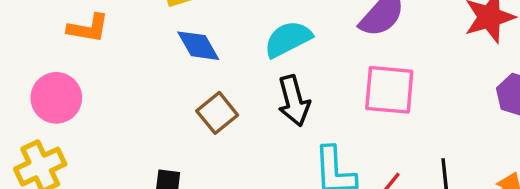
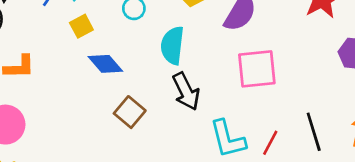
cyan semicircle: (288, 39) -> (172, 45), turned -45

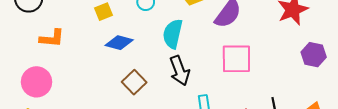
blue diamond: (105, 64) -> (119, 43), turned -40

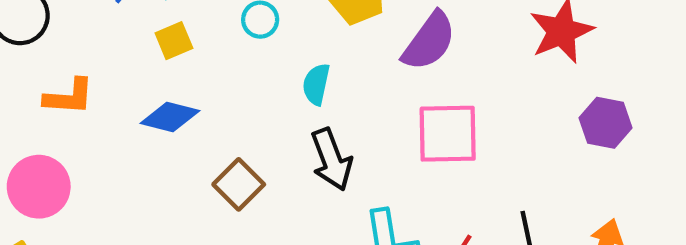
cyan semicircle: (173, 34) -> (316, 84), size x0.7
blue diamond: (119, 43) -> (170, 117), moved

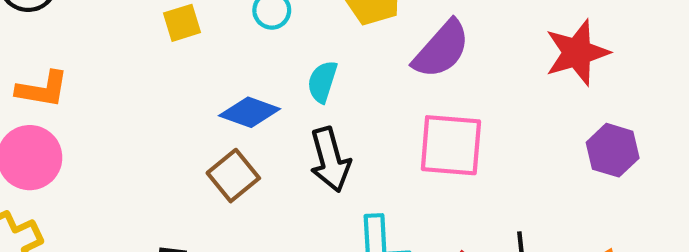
orange L-shape: (69, 97) -> (42, 89), moved
blue diamond: (170, 117) -> (250, 112), moved

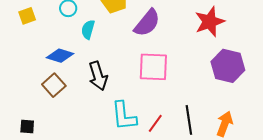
cyan semicircle: (322, 82) -> (88, 30), moved
purple hexagon: (613, 150) -> (228, 66), size x1.4

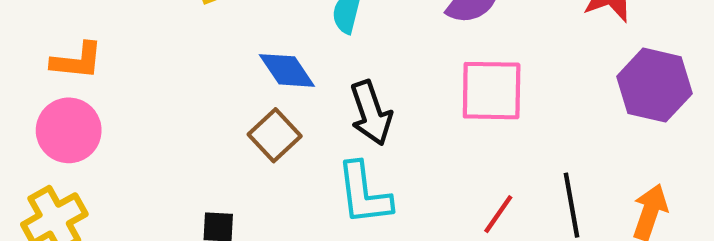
blue diamond: (60, 56) -> (287, 70), turned 40
cyan L-shape: (124, 116) -> (364, 194), moved

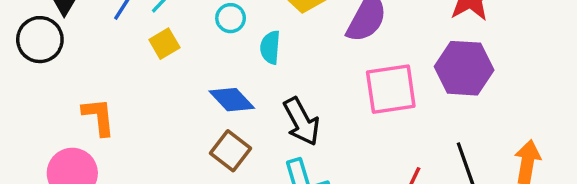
orange L-shape: (77, 61) -> (99, 117), moved, turned -93
purple hexagon: (654, 85) -> (464, 68), moved

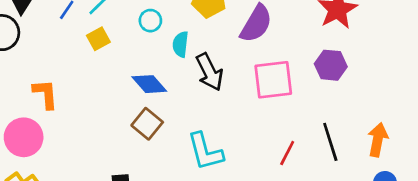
purple hexagon: (464, 68) -> (331, 65), size x0.7
black arrow: (301, 122) -> (210, 72), moved

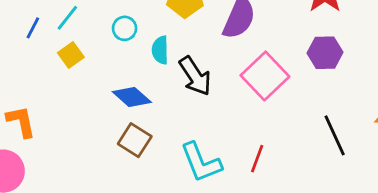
pink square: (273, 80) -> (265, 76), turned -30
red line: (287, 153) -> (257, 159), moved

